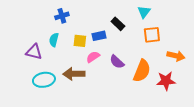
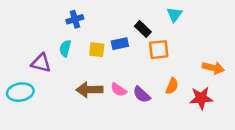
orange square: (152, 35) -> (159, 50), moved
pink semicircle: (93, 57) -> (119, 90), moved, turned -112
purple semicircle: (117, 62) -> (142, 95), moved
orange semicircle: (142, 71) -> (172, 86), size x0.6
cyan ellipse: (44, 80) -> (20, 92), moved

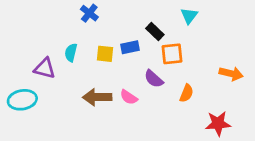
blue cross: (75, 19) -> (89, 13), moved, turned -35
purple semicircle: (142, 95) -> (154, 79), moved
red star: (201, 98) -> (218, 123), moved

